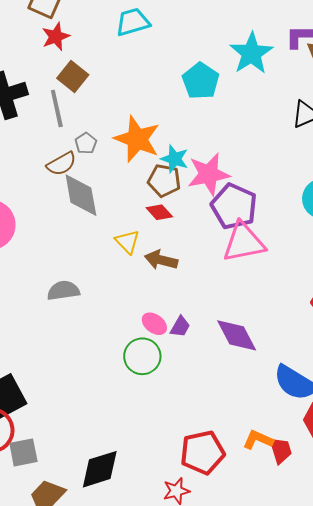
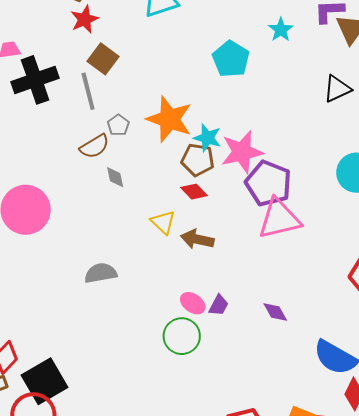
cyan star: (251, 53) -> (281, 30), size x0.6
gray diamond: (81, 195) -> (115, 177), size x0.5
purple diamond: (237, 335) -> (275, 312), size x0.6

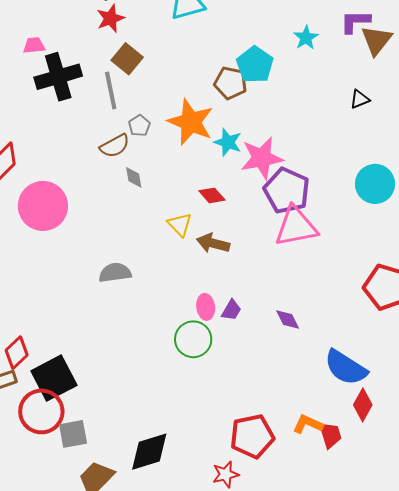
black triangle: (337, 89) -> (360, 99), size x0.7
brown pentagon: (198, 160) -> (231, 83), moved
pink ellipse: (193, 303) -> (206, 307), turned 45

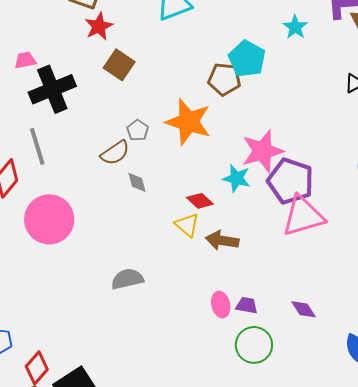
gray line: (111, 90) -> (37, 146), moved
cyan star: (228, 142) -> (237, 178), moved
red diamond: (212, 195) -> (200, 201), moved
purple trapezoid: (231, 310) -> (247, 305), turned -105
green circle: (193, 339) -> (254, 345), moved

